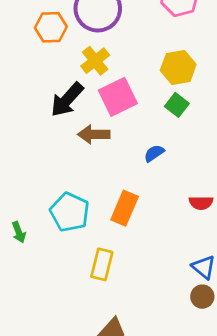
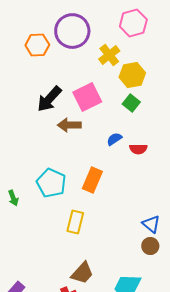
yellow cross: (95, 61) -> (109, 55), moved
red semicircle: (201, 203) -> (138, 149), moved

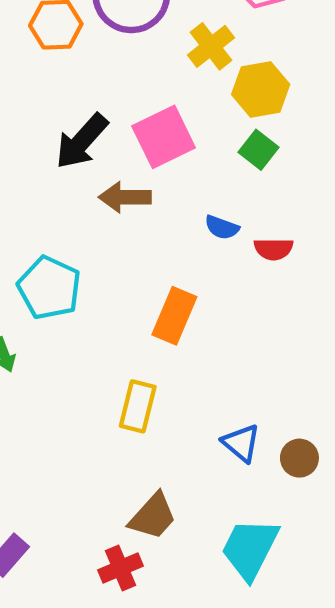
blue semicircle: (114, 139) -> (222, 227), turned -126
cyan pentagon: (51, 183) -> (49, 288), moved
blue triangle: (151, 224) -> (241, 443), moved

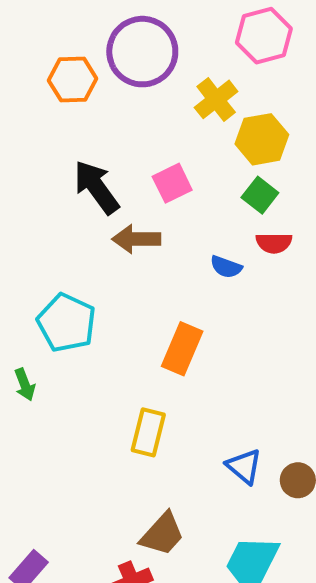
pink square: (164, 137) -> (172, 183), size x0.7
black arrow: (82, 141) -> (96, 187), turned 102
red semicircle: (274, 249) -> (274, 243), moved

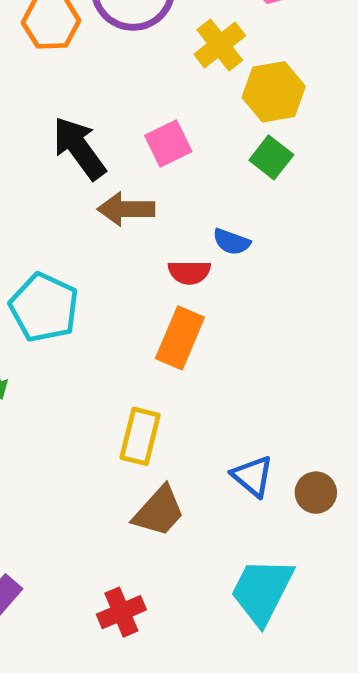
red semicircle: (274, 243) -> (189, 272), moved
brown trapezoid: (162, 534) -> (159, 511), moved

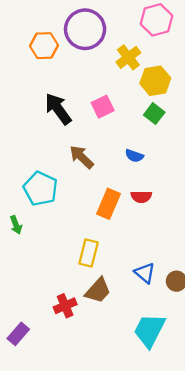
brown arrow: (126, 209) -> (82, 157), moved, turned 44
red semicircle: (189, 272) -> (141, 197), moved
red cross: (121, 612) -> (65, 306), moved

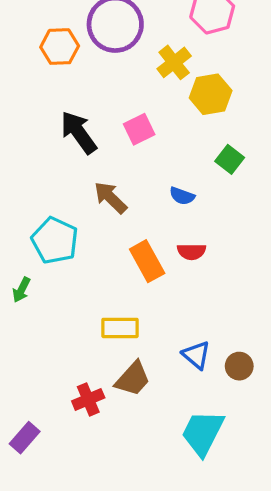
green square: (154, 114) -> (230, 159), moved
orange rectangle: (108, 204) -> (147, 261), turned -52
green arrow: (16, 225) -> (21, 290), turned 48
yellow rectangle: (89, 253) -> (120, 328), turned 76

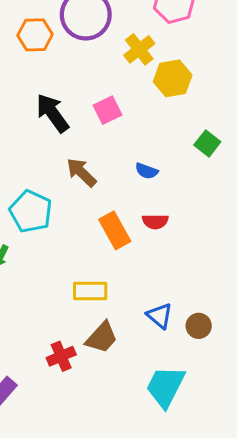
green square: (230, 159) -> (207, 143), moved

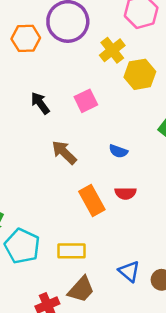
black arrow: (52, 113) -> (40, 103), size x0.7
cyan pentagon: (31, 211) -> (22, 246), moved

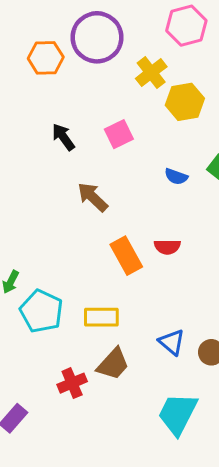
blue semicircle: (118, 151) -> (176, 177), moved

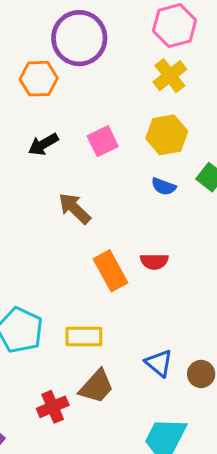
orange hexagon: (46, 58) -> (39, 79), moved
yellow cross: (151, 73) -> (170, 76), moved
yellow hexagon: (185, 102) -> (167, 135), moved
black arrow: (63, 137) -> (43, 144), turned -84

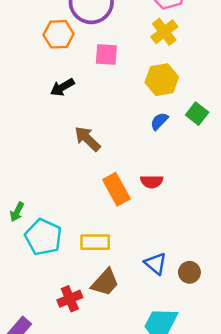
pink square: (103, 141) -> (106, 54), moved, turned 30
blue semicircle: (164, 186) -> (159, 121), turned 114

